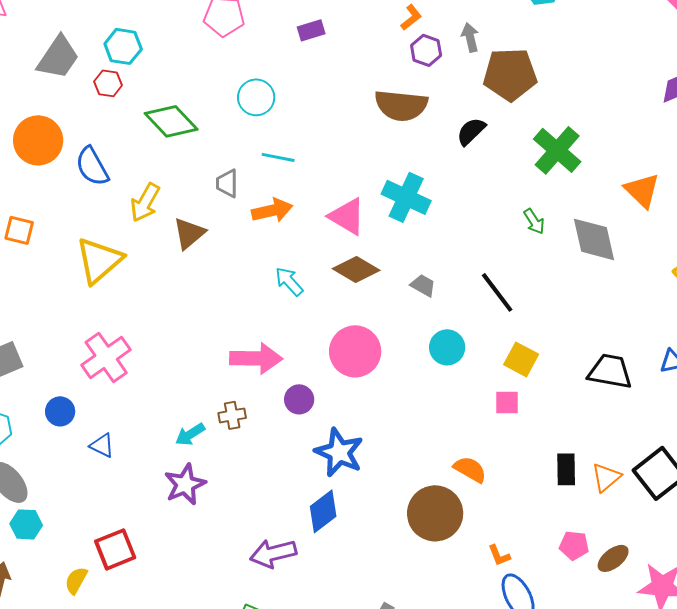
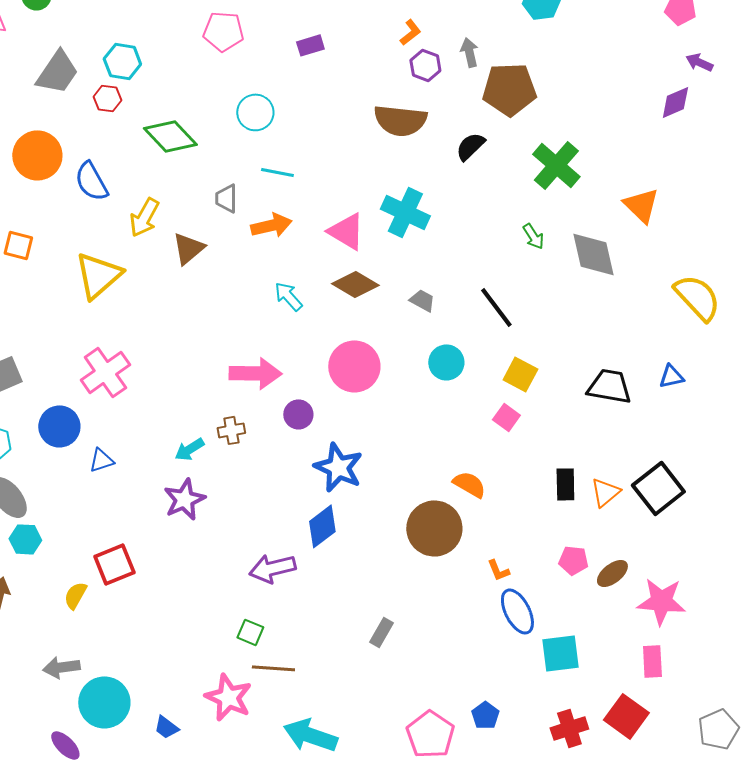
pink square: (507, 402) -> (506, 417), turned 36
blue circle: (60, 411) -> (59, 426), size x1.4
blue triangle: (102, 445) -> (101, 460), turned -44

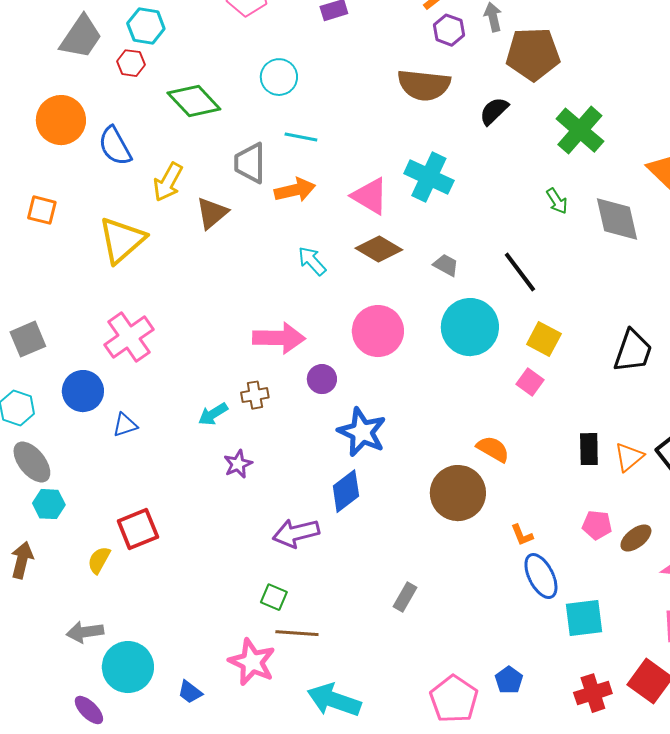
gray trapezoid: (226, 198) -> (250, 163), size x1.4
cyan circle: (446, 362) -> (470, 327), size x1.6
black trapezoid: (609, 386) -> (633, 351), turned 99
purple star: (184, 499) -> (238, 464), moved, size x0.7

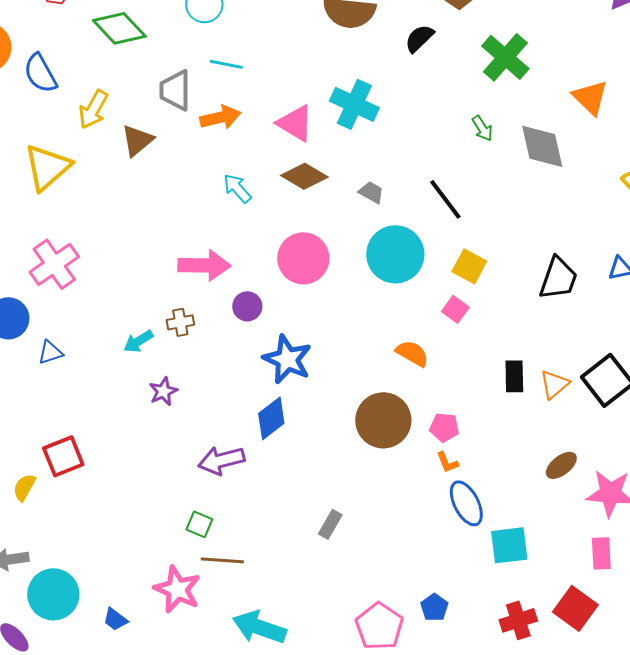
orange semicircle: (493, 449) -> (412, 353), moved
pink pentagon: (597, 525) -> (444, 427), moved

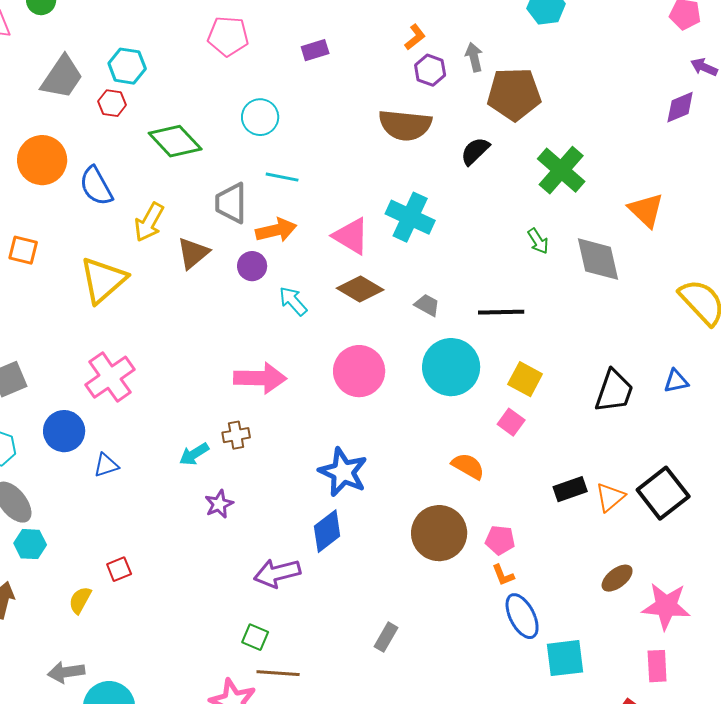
black line: (445, 199) -> (501, 312), turned -54
purple circle: (247, 306) -> (252, 266), moved
black rectangle: (514, 376) -> (570, 489), turned 72
red square: (63, 456) -> (119, 569), size x0.6

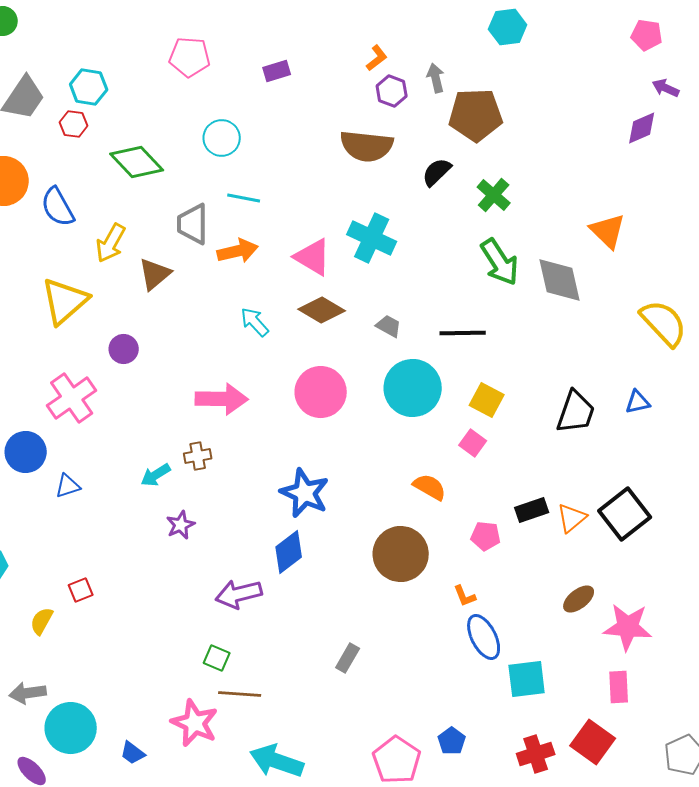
green cross: (561, 170) -> (494, 195), moved, size x0.7
green arrow: (538, 241) -> (500, 262), size x1.8
purple circle: (252, 266) -> (124, 349), moved
pink pentagon: (500, 540) -> (486, 536), moved

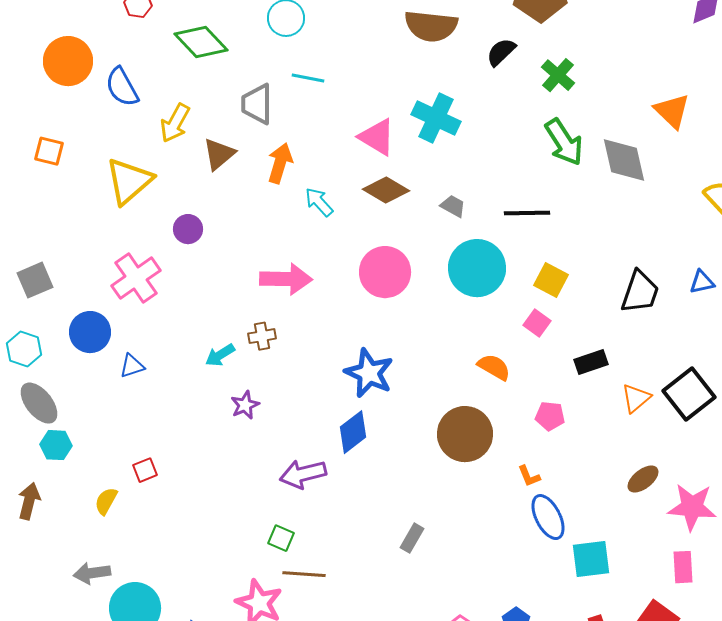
orange arrow: (238, 251) -> (280, 163), moved, turned -60
black rectangle: (532, 510) -> (591, 362), moved

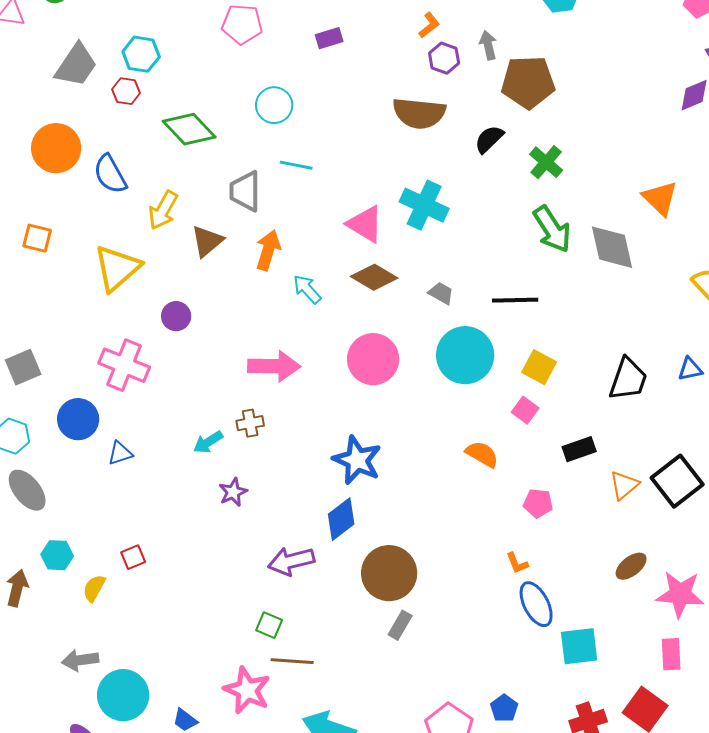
pink cross: (136, 278) -> (124, 365), turned -33
brown circle: (465, 434) -> (389, 573), moved
cyan hexagon: (56, 445) -> (57, 555), moved

